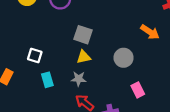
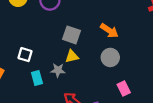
orange arrow: (150, 32) -> (109, 31), moved
gray star: (79, 79) -> (58, 70), moved

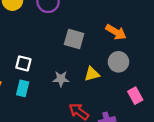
yellow triangle: (72, 56) -> (92, 74), moved
cyan rectangle: (37, 78) -> (23, 88), moved, turned 32

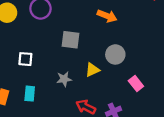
orange arrow: (116, 32) -> (107, 16), moved
white square: (23, 63) -> (25, 59), moved

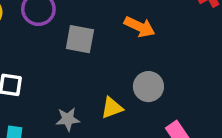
gray square: (70, 40) -> (80, 39), moved

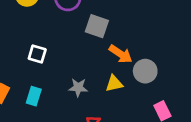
orange arrow: (140, 27) -> (121, 54), moved

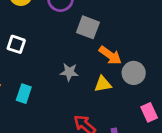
white square: (37, 54) -> (16, 44), moved
gray star: (78, 87) -> (69, 72), moved

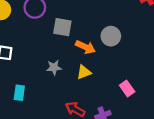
gray circle: (134, 73) -> (111, 36), moved

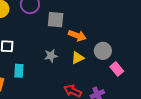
gray circle: (111, 36) -> (103, 51), moved
cyan rectangle: (19, 93) -> (19, 71), moved

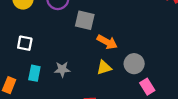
gray star: (51, 56) -> (62, 69), moved

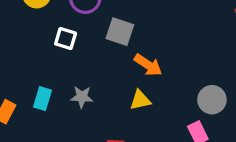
white square: (25, 43) -> (66, 39), moved
gray circle: (134, 64) -> (212, 100), moved

